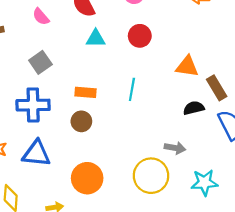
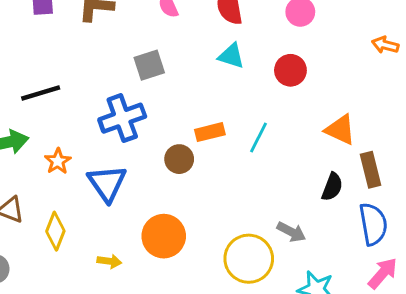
orange rectangle: (86, 92) -> (210, 132), moved, turned -36
blue cross: (33, 105) -> (122, 118), turned -36
black semicircle: (194, 108) -> (332, 187), turned 108
blue triangle: (36, 154) -> (107, 183), turned 32

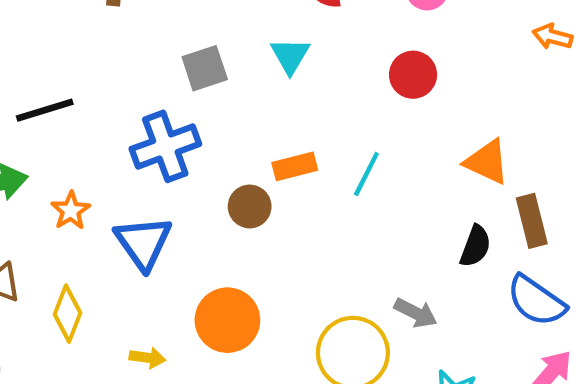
cyan triangle: (231, 56) -> (290, 56), moved, turned 44
blue semicircle: (373, 224) -> (536, 301), turned 135

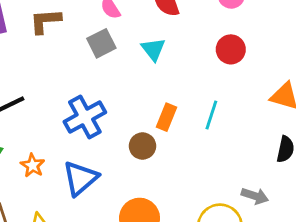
gray square: (205, 68) -> (101, 43), moved
orange rectangle: (295, 166) -> (167, 117), turned -45
blue triangle: (143, 243) -> (80, 178), turned 33

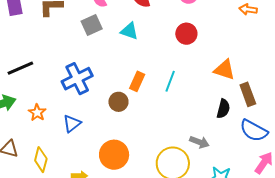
cyan triangle: (153, 49) -> (129, 31), turned -36
blue triangle: (80, 178) -> (72, 124), size x0.7

